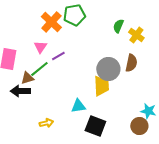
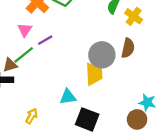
yellow arrow: (46, 123) -> (32, 116), turned -48

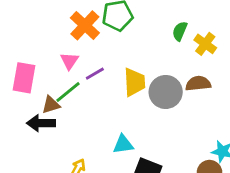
brown semicircle: (128, 48) -> (198, 83), turned -108
yellow trapezoid: (94, 74) -> (134, 82), moved

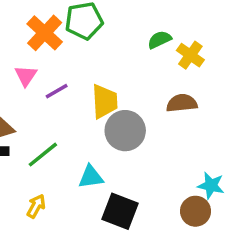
green semicircle: (180, 31) -> (159, 40), turned 42
green line: (68, 92) -> (43, 155), moved
gray circle: (166, 92) -> (125, 131), moved

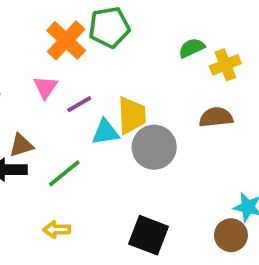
yellow cross: (190, 55) -> (225, 65), turned 32
cyan triangle: (91, 177) -> (105, 132), moved
yellow arrow: (36, 206) -> (57, 230), turned -120

